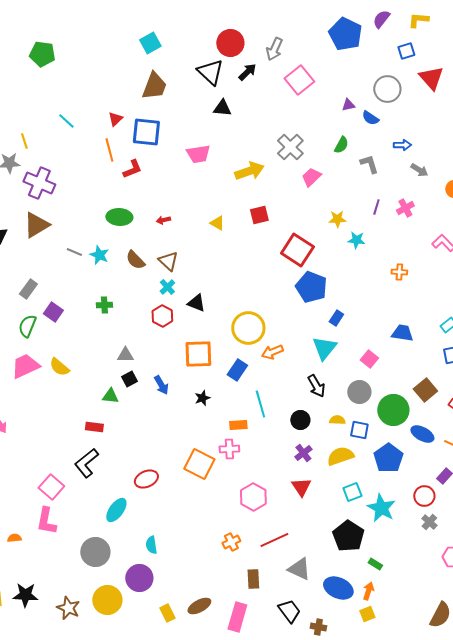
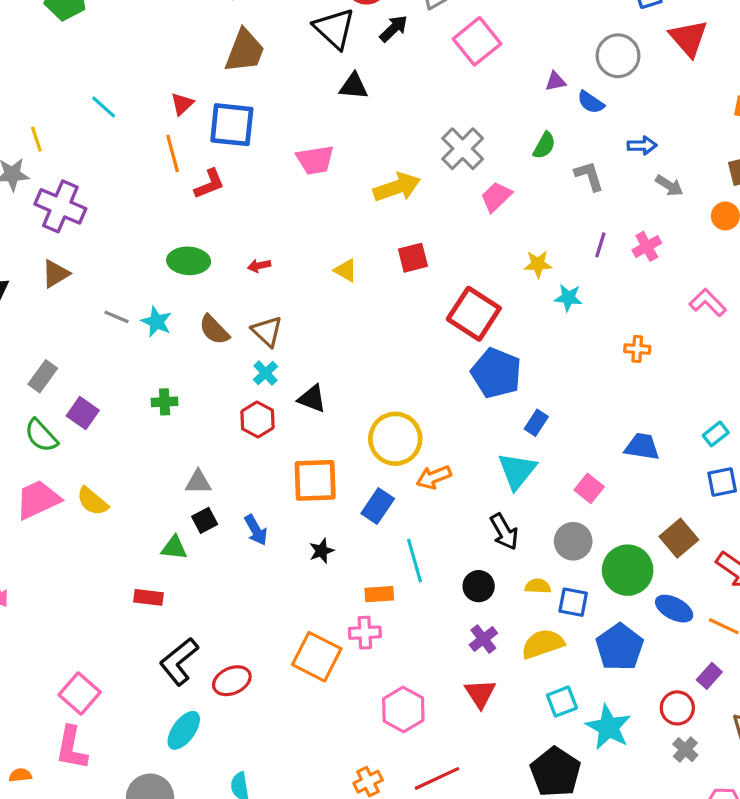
brown triangle: (36, 225) -> (56, 274), size x0.7
green semicircle: (27, 326) -> (41, 436), turned -65
black L-shape: (86, 463) -> (179, 661), moved

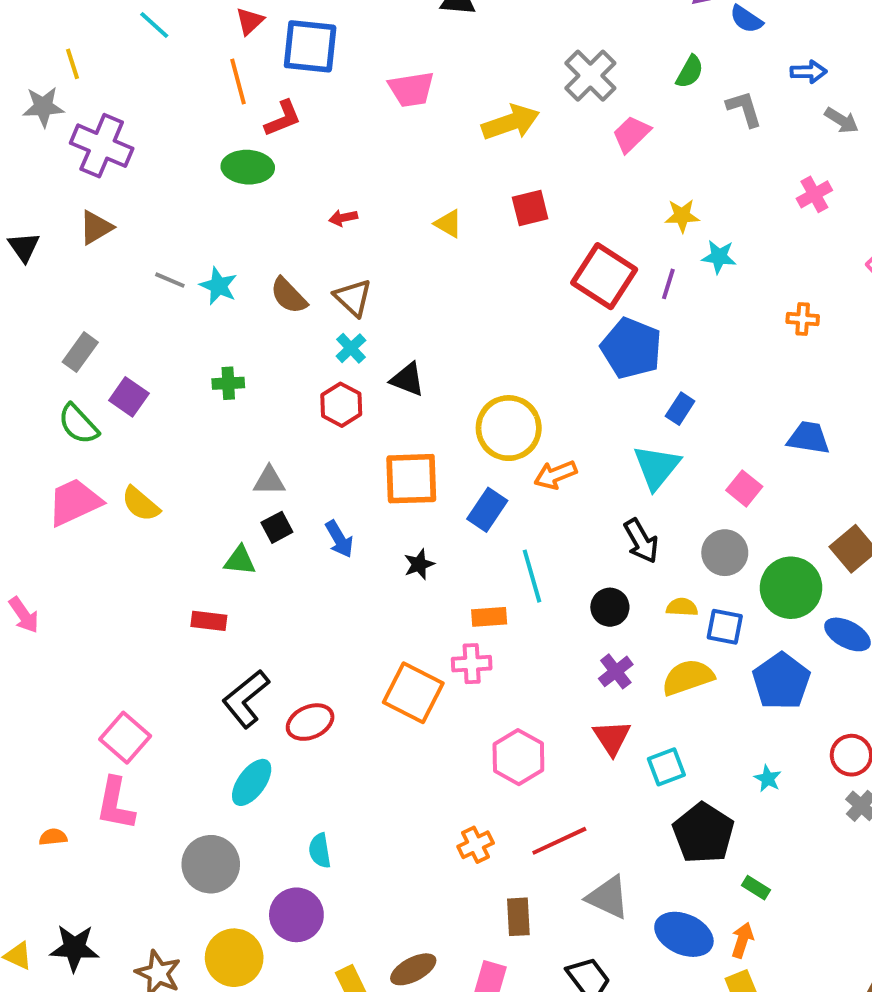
purple line: (600, 245) -> (668, 284), moved
green ellipse: (189, 261) -> (248, 167), moved
cyan square: (562, 702) -> (666, 767), moved
cyan star: (608, 727) -> (768, 779), size x0.5

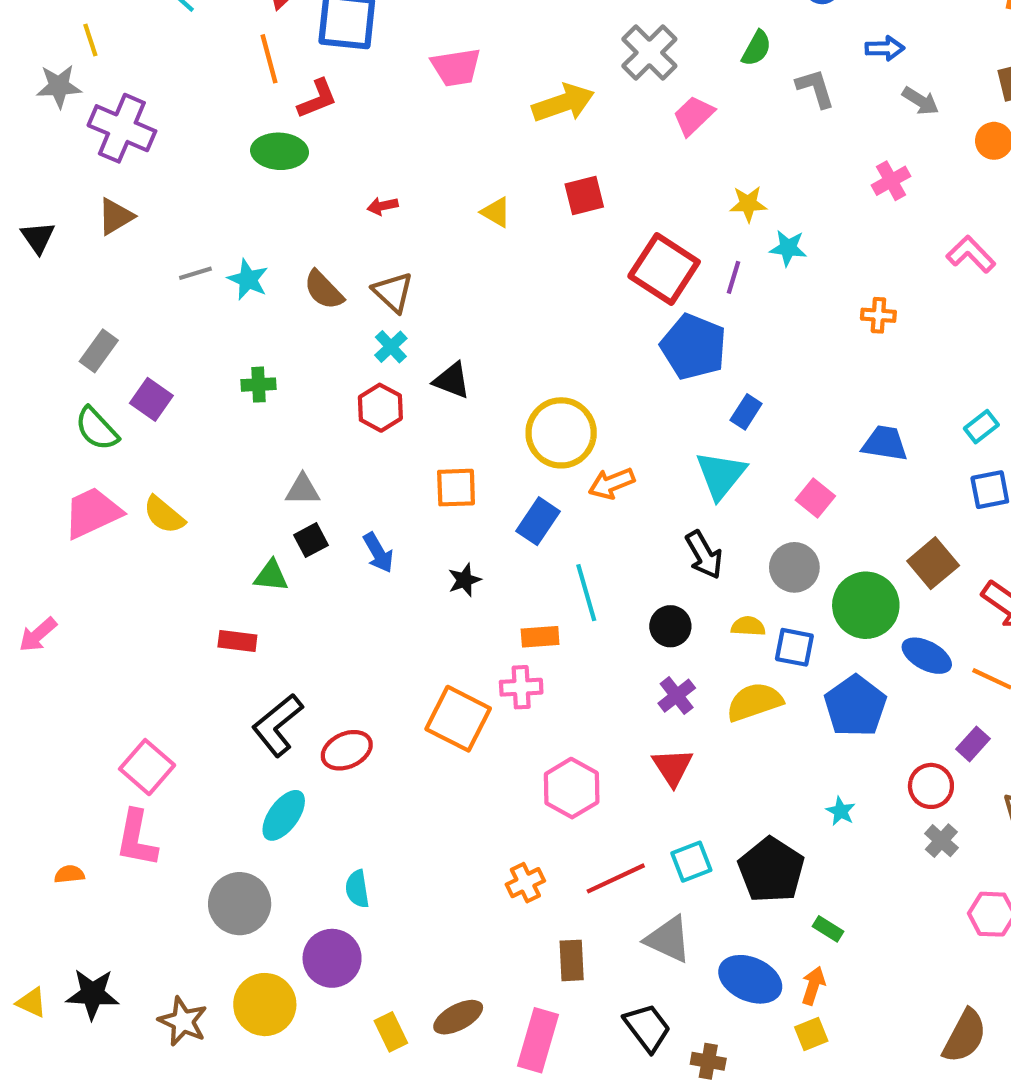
gray line: (170, 280) -> (195, 273), turned -40
orange square: (411, 479) -> (456, 488), size x0.7
pink arrow: (24, 615) -> (38, 635), turned 84
cyan square: (666, 767) -> (691, 862), moved

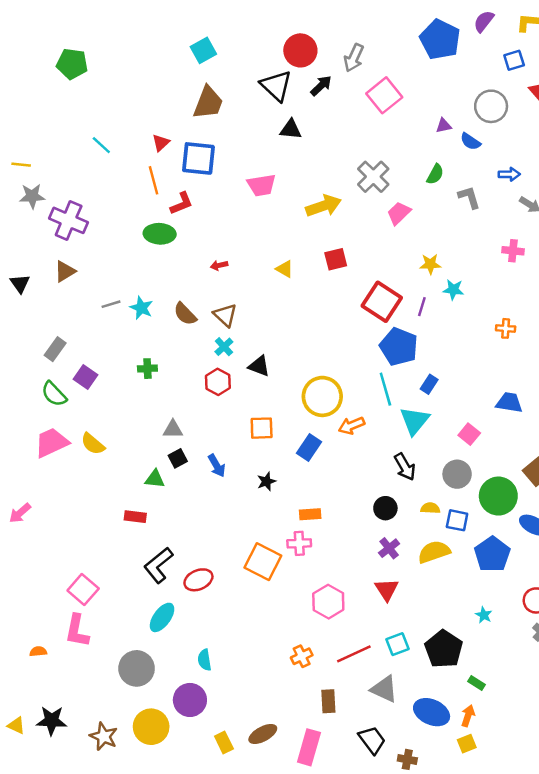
yellow line: (90, 40) -> (21, 165), moved, turned -66
pink cross: (891, 181) -> (513, 251), turned 35
cyan line: (586, 593) -> (385, 389), moved

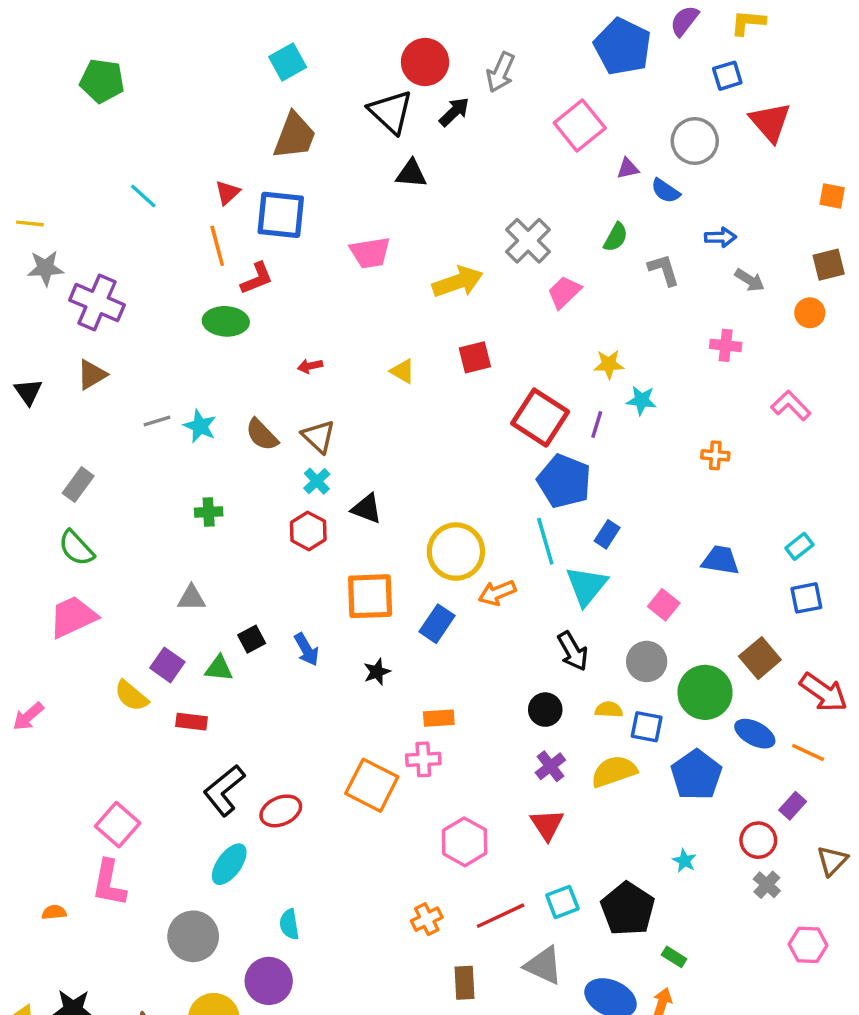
pink square: (384, 95) -> (580, 126), moved
purple square: (86, 377) -> (167, 665), moved
orange square: (262, 428) -> (370, 596), size x1.4
gray triangle: (173, 429) -> (191, 598), moved
yellow semicircle: (93, 444) -> (131, 696), moved

